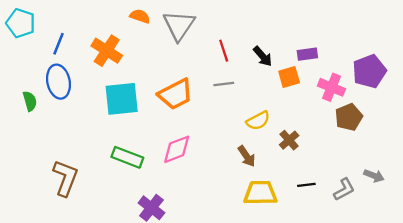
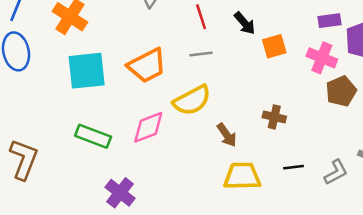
purple rectangle: (307, 54) -> (330, 21), moved
yellow semicircle: (258, 121) -> (192, 100), moved, size x1.4
brown cross: (289, 140) -> (274, 117), turned -36

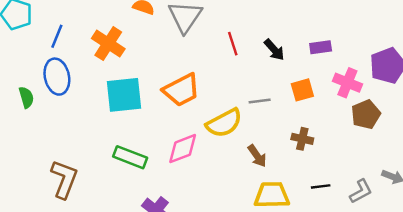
purple rectangle: (330, 21) -> (321, 47), moved
orange square: (274, 46) -> (302, 90), moved
gray line: (201, 54) -> (260, 101), moved

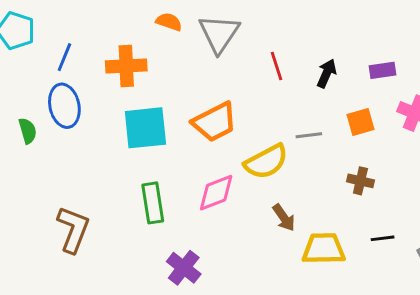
orange cross: (108, 44) -> (126, 66), turned -36
black arrow: (274, 50) -> (327, 73), turned -115
brown arrow: (257, 156) -> (284, 218), moved
green rectangle: (130, 157) -> (153, 203), turned 60

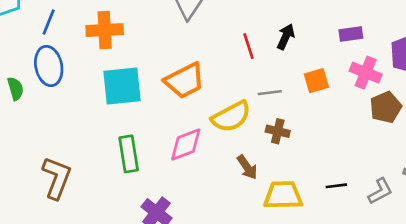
red line: (276, 66) -> (248, 46), moved
purple rectangle: (383, 70) -> (351, 34), moved
brown cross: (360, 181) -> (278, 131), moved

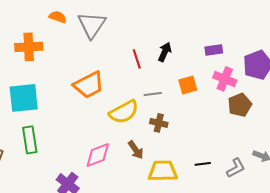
cyan square: (122, 86) -> (24, 98), moved
pink diamond: (186, 145) -> (98, 155), moved
green rectangle: (129, 154) -> (30, 140), moved

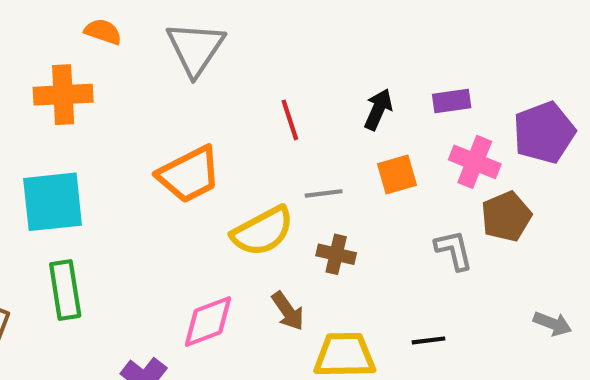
orange semicircle: (58, 17) -> (103, 32), moved
black arrow: (165, 52) -> (378, 109), moved
gray L-shape: (236, 168) -> (454, 250), moved, turned -75

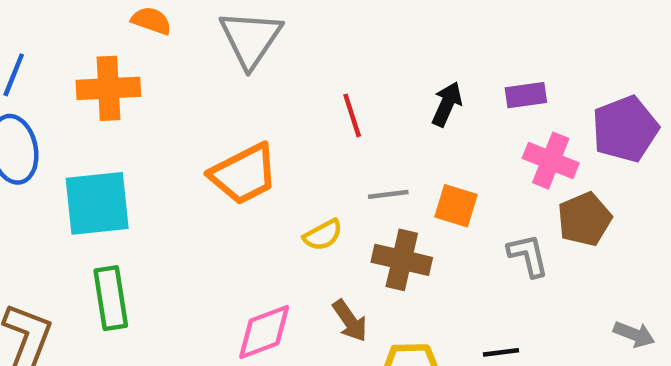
orange square: (397, 174) -> (456, 206), moved, turned 33
yellow semicircle: (263, 231) -> (323, 235), size x0.6
brown cross: (336, 254) -> (402, 260), size x1.4

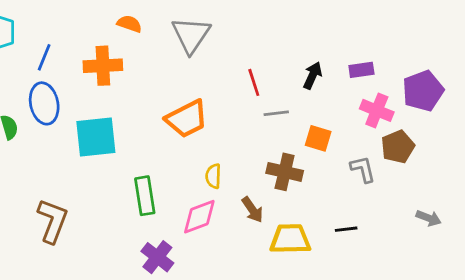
gray line: (388, 194) -> (276, 113), moved
yellow semicircle: (323, 235) -> (213, 176), moved, turned 120
green rectangle: (111, 298) -> (145, 196), moved

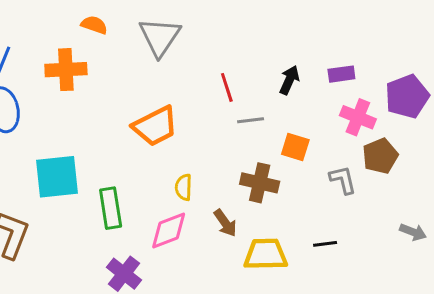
cyan square: (96, 137) -> (57, 177), moved

